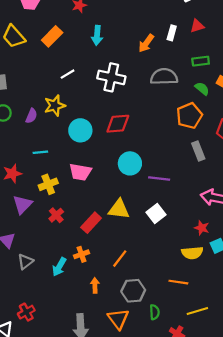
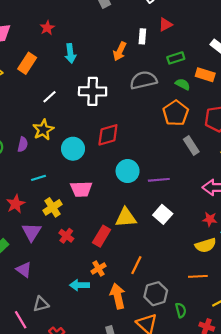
gray triangle: (25, 262) -> (41, 304), moved, turned 35
cyan arrow: (59, 267) -> (79, 285), turned 72
orange arrow: (95, 285) -> (118, 296), size x1.6

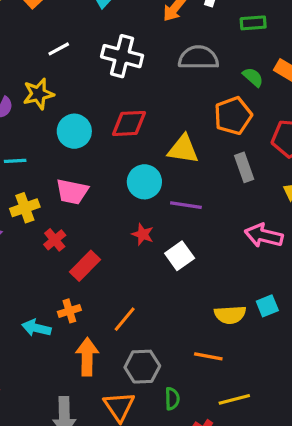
green rectangle: (176, 58) -> (253, 23), moved
yellow triangle: (126, 218) -> (183, 149), moved
red star: (210, 219) -> (143, 234), moved
red cross: (66, 236) -> (55, 240), moved

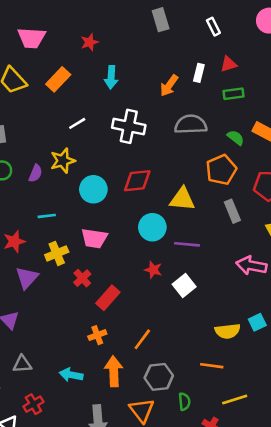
cyan arrow: (36, 328) -> (71, 375), moved

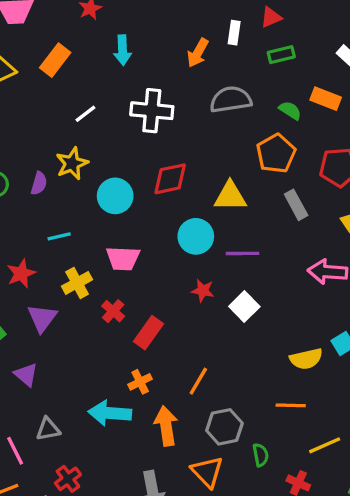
cyan arrow: (71, 375) -> (110, 413), moved, size x1.4

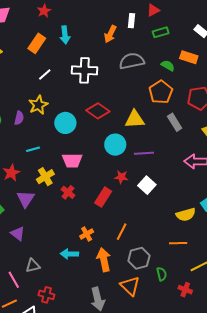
orange rectangle: (55, 60) -> (37, 43), moved
red diamond: (170, 179) -> (98, 111), turned 50
red rectangle: (149, 333) -> (103, 197), moved
cyan arrow: (110, 413) -> (69, 254), size x0.7
red cross: (68, 479) -> (46, 295), turned -35

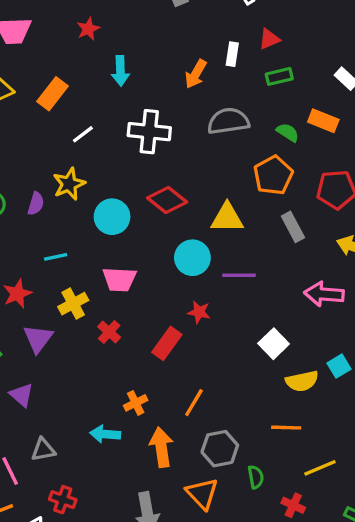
orange rectangle: (37, 43) -> (52, 94), moved
white square: (147, 185) -> (274, 344), moved

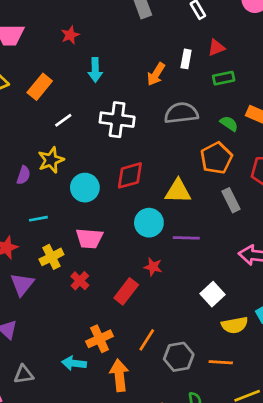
red diamond: (167, 200) -> (130, 175), turned -56
orange cross: (136, 403) -> (100, 339), size x1.4
gray hexagon: (220, 449) -> (179, 357), moved

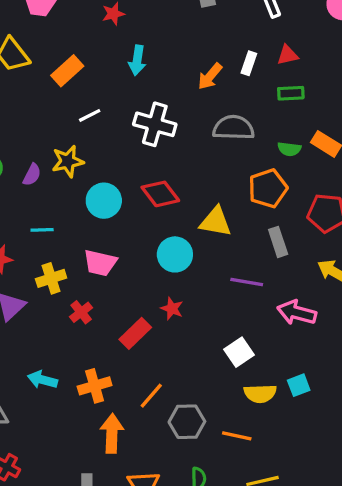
green semicircle: (229, 124) -> (289, 149), turned 144
red diamond: (130, 175) -> (160, 194), turned 60
purple line: (186, 238) -> (247, 282), moved
cyan arrow: (74, 363) -> (42, 380), moved

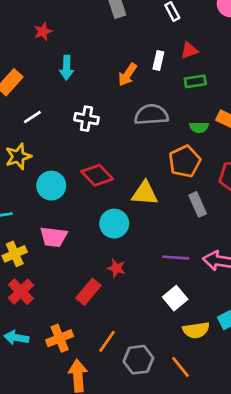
white cross: (155, 124) -> (86, 119), size x0.7
purple line: (247, 282) -> (176, 258), moved
red cross: (81, 312) -> (21, 292), moved, size x1.4
orange line: (237, 436) -> (180, 367), turned 45

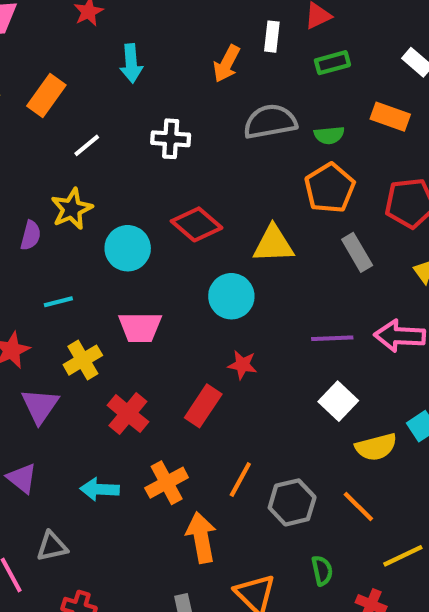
green semicircle: (199, 127) -> (329, 135), moved
red cross: (21, 292) -> (128, 414), moved

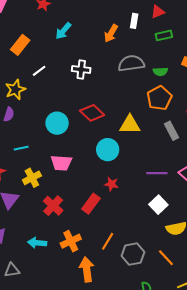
cyan arrow: (131, 63) -> (63, 31), turned 42
yellow star: (72, 209) -> (15, 90), moved

